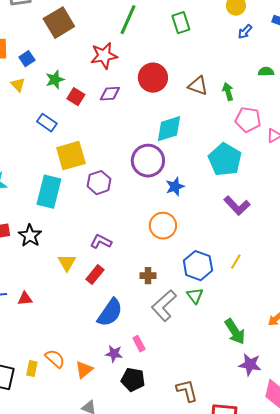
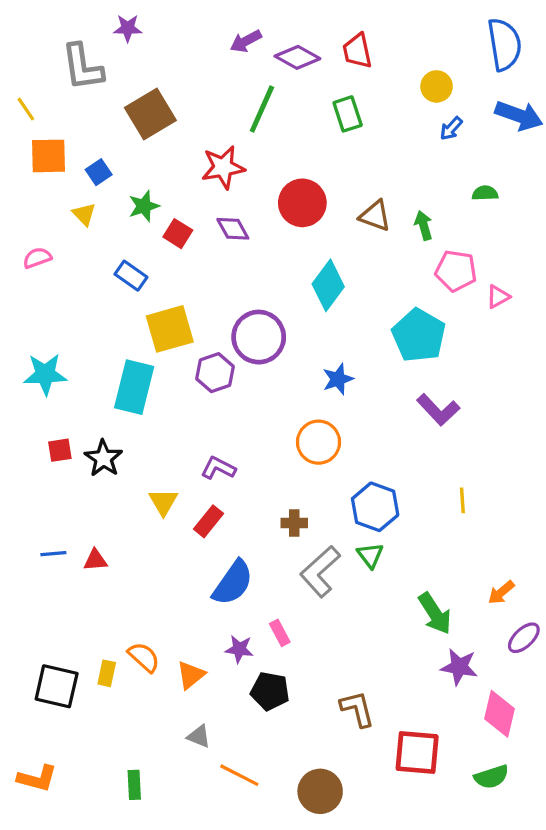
purple diamond: (110, 94) -> (233, 229), turned 65
cyan diamond: (169, 129) -> (328, 285), turned -36
purple circle: (148, 161) -> (259, 337), moved
yellow line: (236, 262) -> (462, 500), moved, turned -35

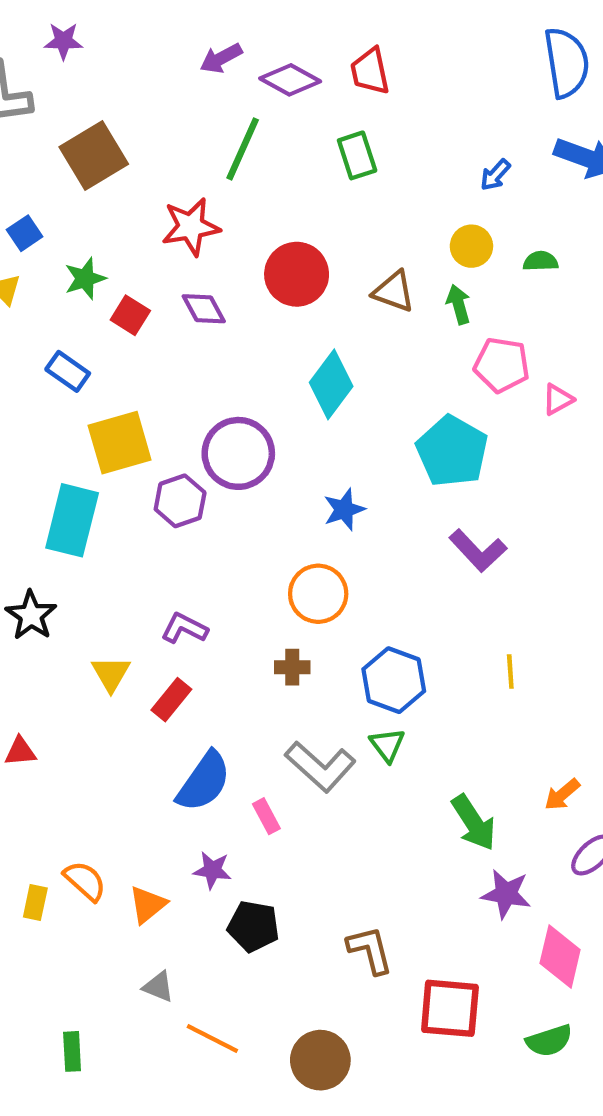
yellow circle: (437, 86) -> (471, 246), moved
brown cross: (294, 523) -> (292, 667), moved
gray L-shape: (320, 571) -> (320, 766), turned -96
pink rectangle: (280, 633) -> (266, 816), moved

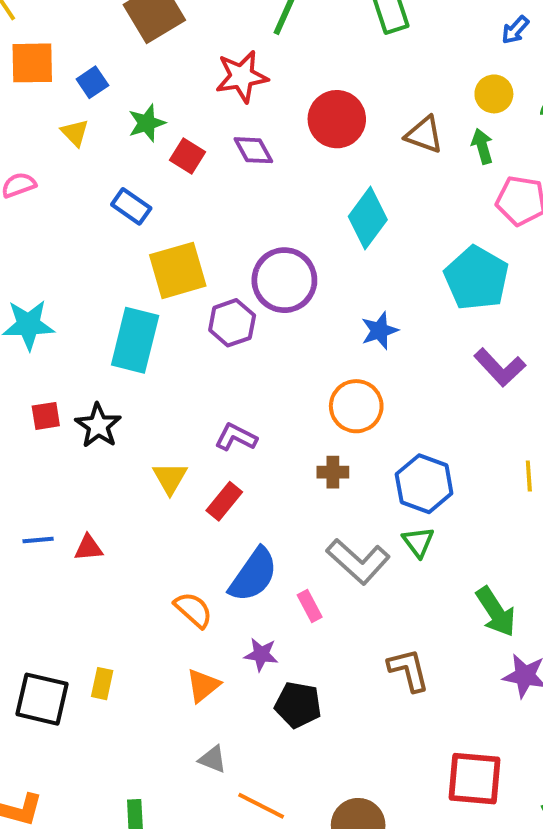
orange semicircle: (85, 881) -> (193, 610), moved
brown L-shape: (370, 950) -> (409, 670), moved

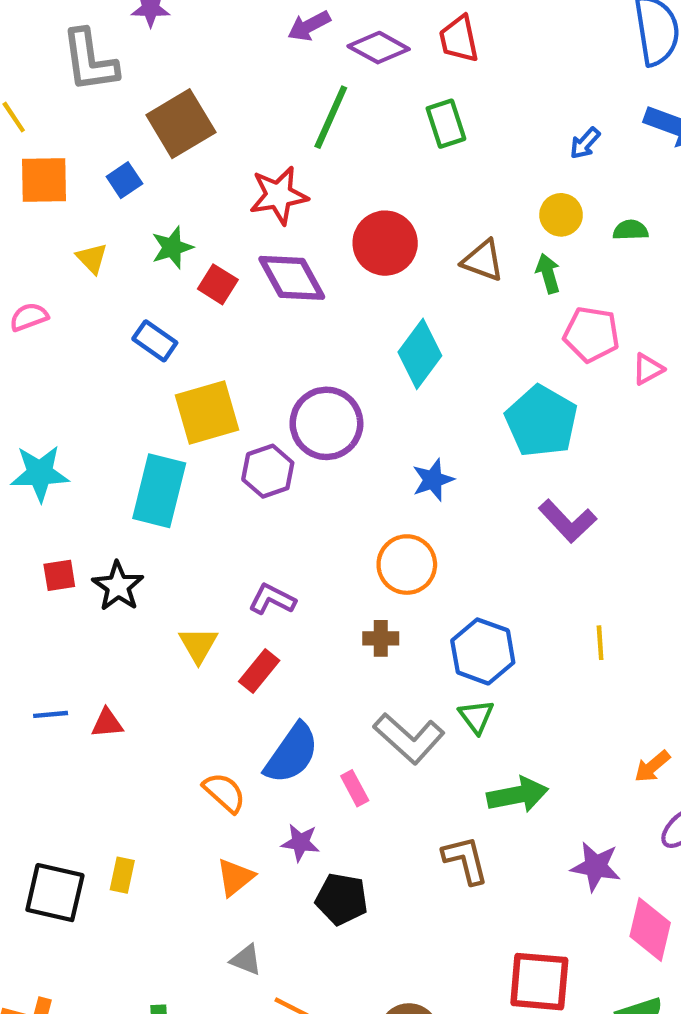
blue square: (92, 82) -> (124, 180), moved
purple diamond: (253, 150) -> (292, 278), size x1.5
green arrow: (496, 612) -> (518, 795), moved, turned -68

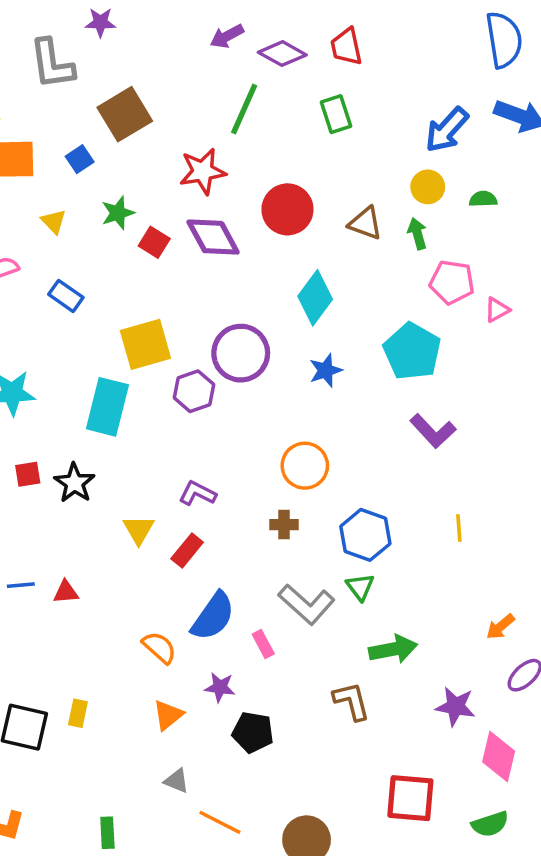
blue arrow: (585, 143) -> (447, 130), size x1.8
blue rectangle: (155, 341) -> (66, 296), moved
blue star: (433, 480) -> (326, 370), moved

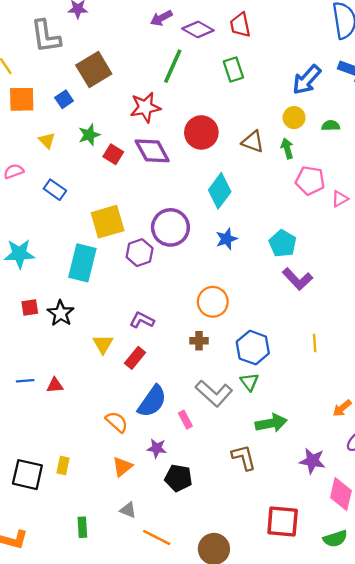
cyan pentagon: (412, 351) -> (283, 243), moved, size x0.7
green rectangle: (107, 833) -> (82, 527), moved

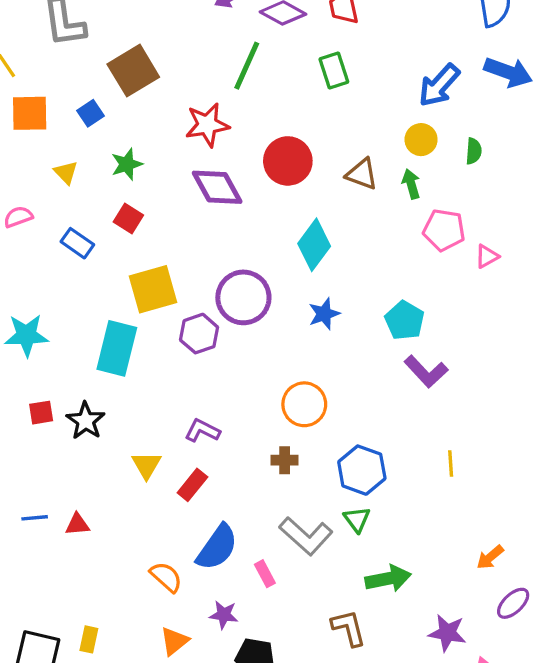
green semicircle: (331, 126) -> (474, 151), turned 96
red square: (113, 154) -> (128, 219), moved

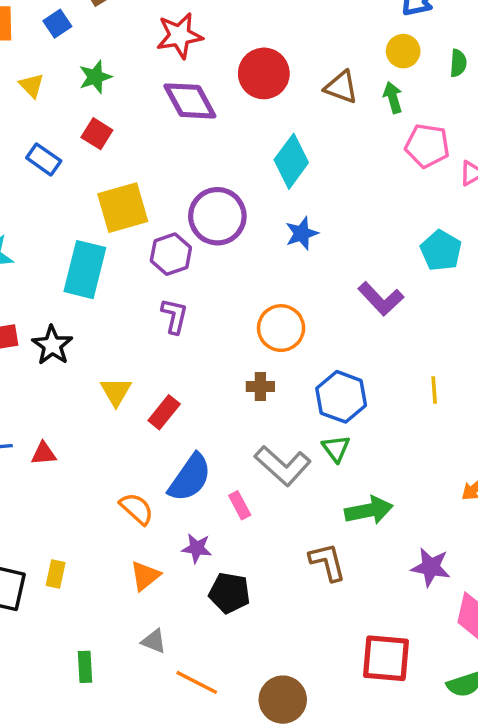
cyan pentagon: (405, 320) -> (441, 251), moved
purple L-shape: (426, 371) -> (381, 299), moved
purple L-shape: (202, 431) -> (174, 316), moved, turned 76

